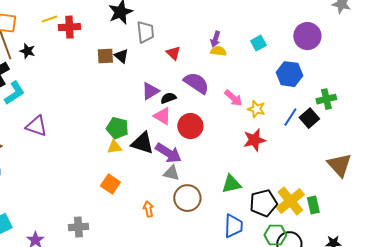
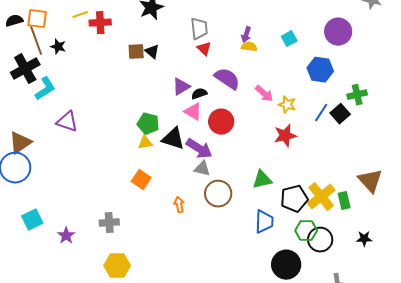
gray trapezoid: (145, 32) -> (199, 29), moved
brown triangle: (339, 165) -> (370, 181), moved

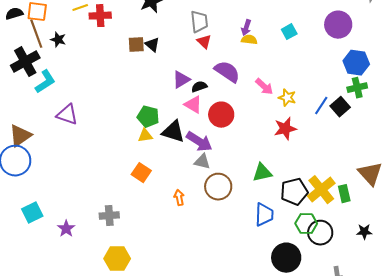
blue hexagon: (320, 70) -> (356, 63), moved

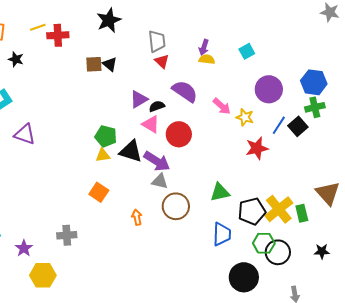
purple circle: (338, 25) -> (269, 89), moved
red star: (285, 129) -> (257, 148), moved
yellow hexagon: (117, 259) -> (43, 275), moved

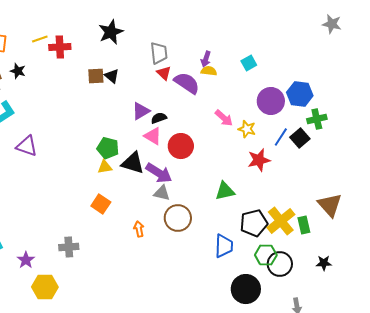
blue hexagon: (314, 82) -> (300, 94), moved
purple semicircle: (185, 91) -> (187, 83), moved
green triangle: (220, 192) -> (225, 191), moved

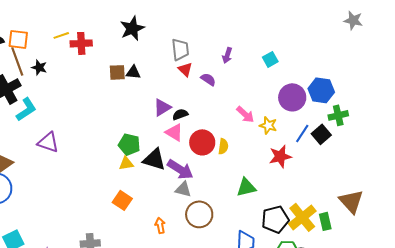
yellow semicircle: (209, 71) -> (223, 146), moved, turned 91
black triangle: (112, 76) -> (133, 72), turned -35
purple semicircle: (187, 83) -> (208, 79), size x0.6

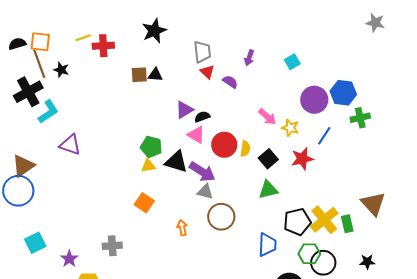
black square: (321, 134) -> (268, 159), moved

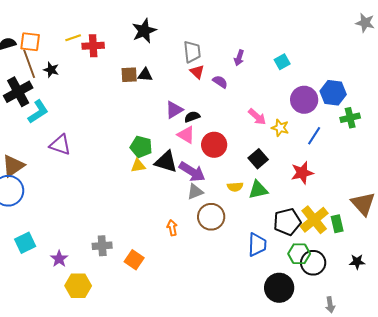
yellow semicircle: (245, 149) -> (235, 187), moved, turned 77
red star: (302, 159) -> (302, 173), moved
gray triangle: (205, 192) -> (195, 192), turned -36
orange square: (144, 203) -> (134, 260), moved

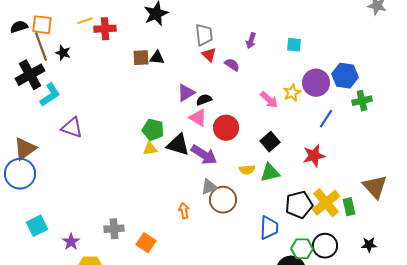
cyan square: (282, 62) -> (294, 45), turned 35
yellow star: (280, 128) -> (292, 93), moved, turned 30
gray triangle: (195, 192) -> (209, 187), moved
green hexagon: (299, 254) -> (302, 249), moved

